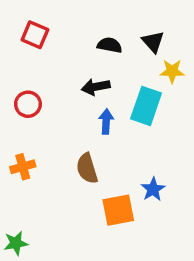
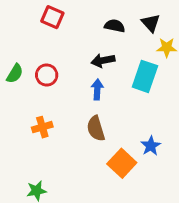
blue arrow: (106, 122) -> (97, 89), moved
orange square: (118, 210) -> (122, 163), turned -36

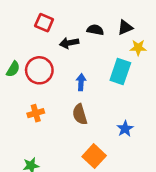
black triangle: (151, 23) -> (125, 27), turned 49
black arrow: (103, 61) -> (69, 43), moved
red circle: (47, 75) -> (39, 70), size x1.5
orange square: (122, 163) -> (94, 156), moved

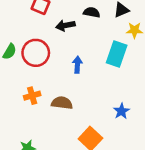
brown semicircle: (80, 114) -> (62, 103), moved, turned 114

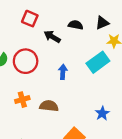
black arrow: (65, 25) -> (52, 37), turned 42
cyan rectangle: (117, 54) -> (98, 62), turned 35

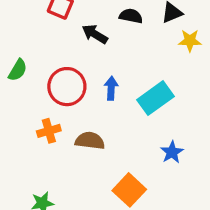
red circle: (26, 61) -> (67, 87), moved
cyan rectangle: (98, 62) -> (155, 98), moved

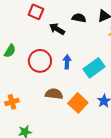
orange cross: (49, 131) -> (12, 102), moved
orange square: (129, 190) -> (78, 103), moved

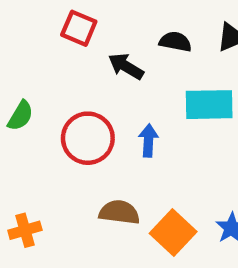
cyan rectangle: (94, 68) -> (209, 105), moved, turned 35

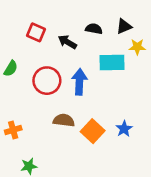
red square: (79, 28) -> (36, 32), moved
blue arrow: (148, 140) -> (79, 82), size x1.5

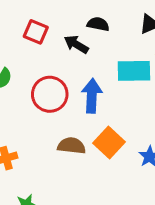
black semicircle: (94, 29) -> (98, 24), moved
orange square: (93, 131) -> (109, 143), moved

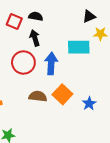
black semicircle: (98, 24) -> (36, 16), moved
black arrow: (76, 44) -> (35, 38), moved, turned 42

